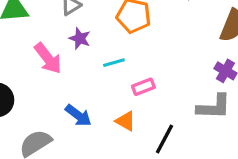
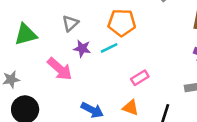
cyan line: (114, 63) -> (109, 48), moved

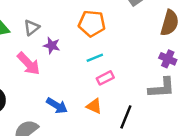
gray triangle: (70, 23) -> (32, 28), moved
cyan line: (109, 48) -> (95, 58), moved

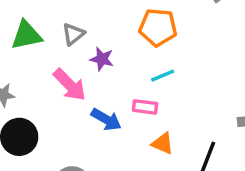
pink rectangle: (105, 78) -> (145, 107), moved, turned 35
blue arrow: (57, 106) -> (106, 119), moved

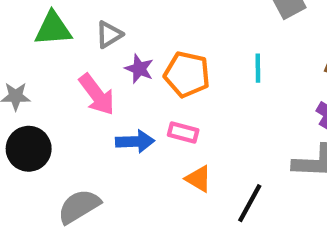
orange pentagon: (158, 27) -> (187, 74), moved
cyan line: (163, 76) -> (258, 68), moved, turned -75
blue arrow: (106, 119) -> (135, 141), turned -40

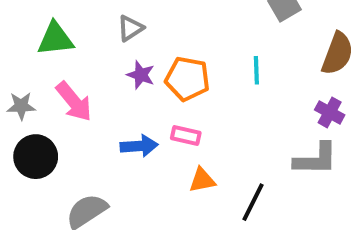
gray triangle: (109, 35) -> (130, 28), moved
pink arrow: (97, 95) -> (74, 102), moved
orange triangle: (198, 179) -> (202, 180), turned -40

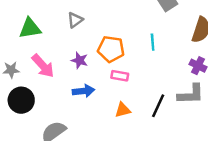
purple star: (141, 75) -> (80, 60), moved
pink rectangle: (186, 136) -> (120, 76), moved
black line: (253, 202) -> (158, 106), moved

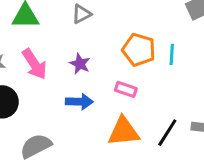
orange pentagon: (111, 49) -> (139, 50), moved
orange triangle: (123, 110) -> (124, 132), size x1.6

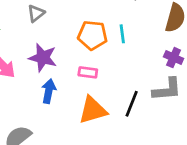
purple star: (80, 64) -> (43, 58), size x1.5
blue arrow: (79, 102) -> (49, 91), turned -70

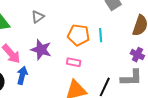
blue arrow: (49, 91) -> (22, 75), moved

